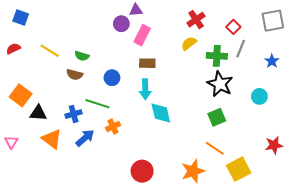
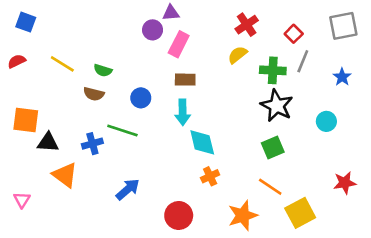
orange square: (21, 95) -> (26, 120), turned -30
orange cross: (113, 126) -> (210, 176), moved
blue arrow: (85, 138) -> (128, 189), moved
pink triangle: (11, 142) -> (22, 200), moved

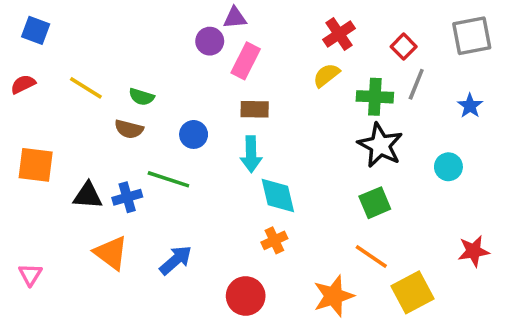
black triangle: (48, 142) -> (88, 195), moved
orange triangle: (65, 175) -> (111, 253), moved
orange cross: (210, 176) -> (274, 240), moved

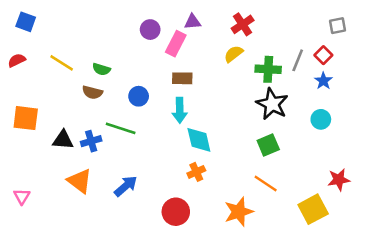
purple triangle: (235, 18) -> (192, 22), moved
gray square: (472, 36) -> (337, 26), size x0.6
red square: (404, 47) -> (323, 55), moved
blue star: (470, 106) -> (323, 81), moved
yellow square: (413, 292) -> (313, 209), moved

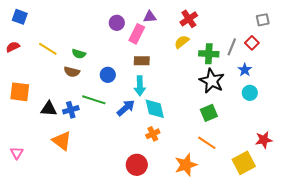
blue star: (323, 81) -> (245, 70), moved
blue arrow: (126, 186) -> (126, 108), moved

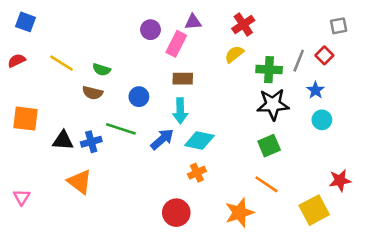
black star: (212, 81) -> (273, 104), turned -30
cyan diamond: (155, 109) -> (199, 140), turned -65

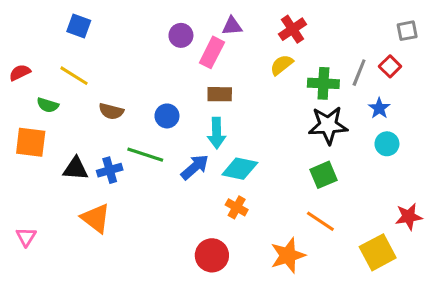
blue square: (26, 22) -> (79, 26), moved
green semicircle: (102, 70) -> (48, 105), moved
orange cross: (197, 173) -> (237, 207), turned -36

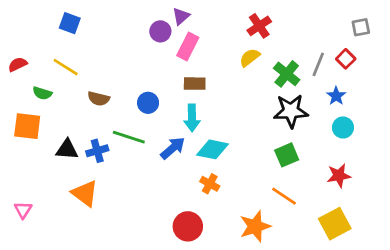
purple triangle: (232, 26) -> (181, 16), moved, turned -36
green cross: (323, 83) -> (287, 74), turned 36
red star: (409, 217) -> (339, 176), moved

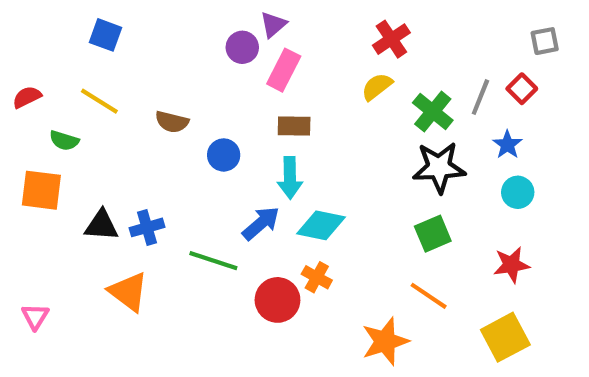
brown semicircle: (99, 99) -> (172, 122), moved
green line: (129, 137) -> (213, 261), moved
red circle: (188, 226) -> (277, 300), moved

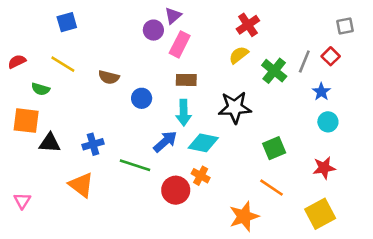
blue square: (106, 35) -> (67, 22), turned -36
black star: (439, 167) -> (235, 107), moved
black triangle: (101, 225) -> (50, 143), moved

